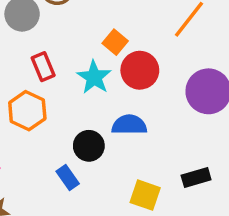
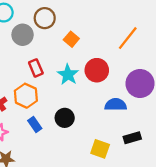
orange square: (115, 42) -> (71, 39), moved
blue semicircle: (129, 125) -> (116, 105), moved
blue rectangle: (68, 177) -> (35, 124), moved

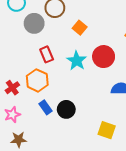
black circle: (65, 118) -> (66, 109), moved

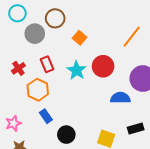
red cross: (12, 88) -> (18, 68), moved
black circle: (66, 109) -> (66, 135), moved

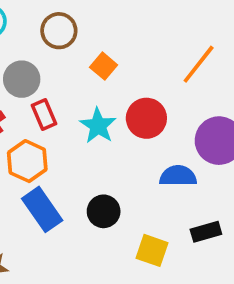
gray circle: (35, 34) -> (22, 79), moved
blue rectangle: (46, 116) -> (42, 209), size x1.6
black circle: (66, 135) -> (104, 211), moved

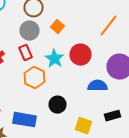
gray circle: (22, 79) -> (30, 31), moved
orange hexagon: (27, 161) -> (34, 78), moved
blue rectangle: (42, 209) -> (24, 120), moved, turned -45

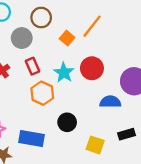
orange line: (108, 26) -> (92, 26), moved
gray circle: (30, 31) -> (22, 38), moved

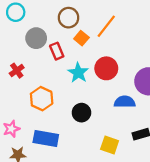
brown circle: (41, 18) -> (69, 18), moved
red rectangle: (33, 66) -> (57, 51), moved
orange hexagon: (42, 93) -> (42, 99), moved
black circle: (67, 122) -> (81, 113), moved

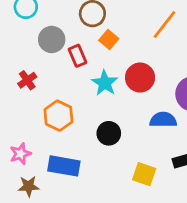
orange line: (106, 26) -> (165, 25), moved

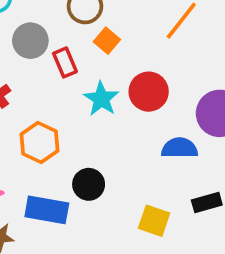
black circle: (109, 133) -> (89, 184), moved

